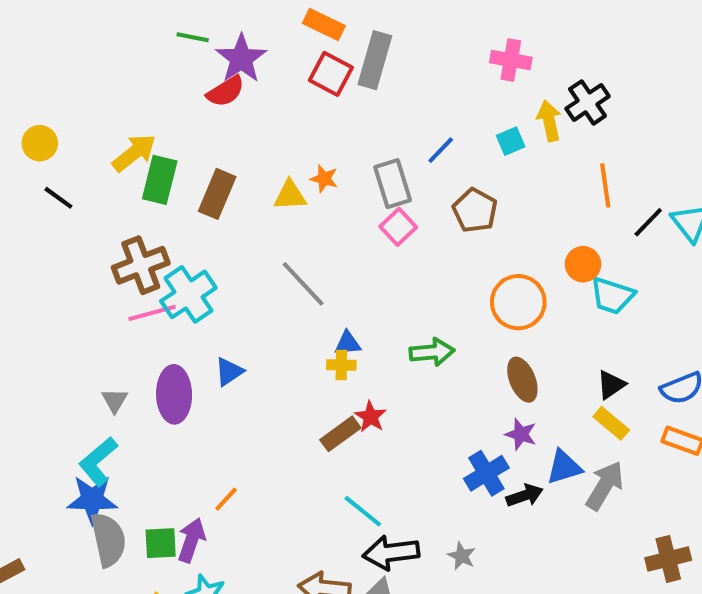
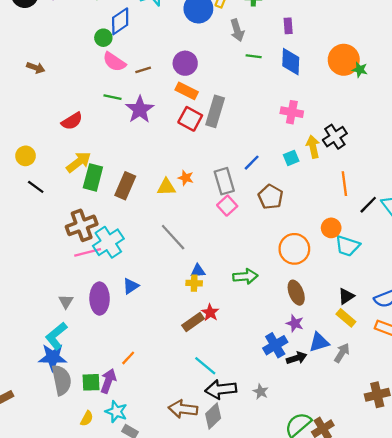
red semicircle: (226, 91) -> (72, 121), moved
gray arrow: (605, 486) -> (342, 353), size x0.7

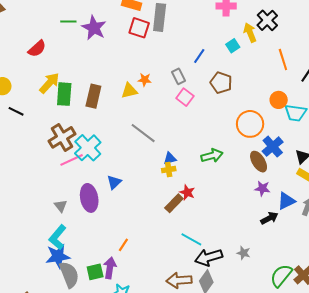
gray rectangle: (224, 181) -> (179, 76), size x0.7
blue cross: (275, 345) -> (273, 147), moved

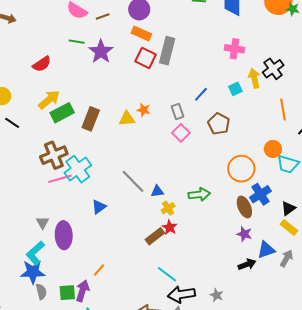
green rectangle: (64, 94) -> (62, 113), turned 50
gray line: (143, 133) -> (133, 181), moved
yellow cross: (169, 170) -> (168, 208), moved, turned -32
purple ellipse: (89, 198) -> (64, 235), moved
gray semicircle: (69, 275) -> (41, 292), size x0.6

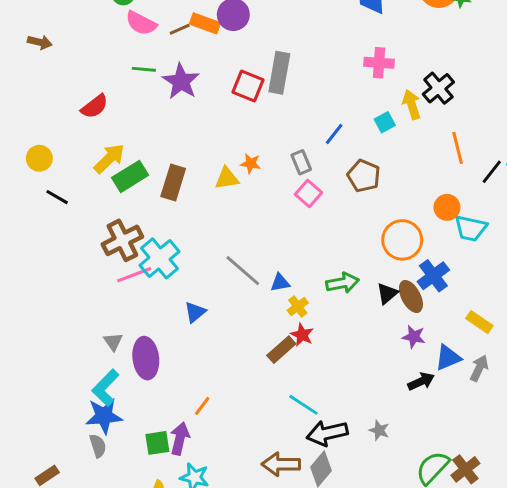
orange rectangle: (141, 34) -> (205, 23), moved
black triangle: (288, 208) -> (387, 293), moved
gray semicircle: (41, 292) -> (98, 446), moved

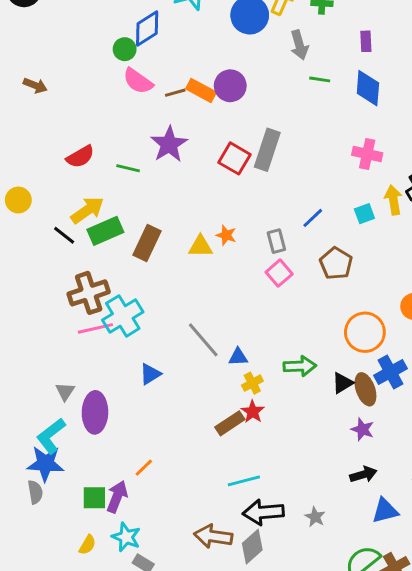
green line: (144, 69) -> (128, 168), moved
black line: (57, 197) -> (64, 235), moved
blue triangle: (448, 358) -> (385, 511), moved
cyan line: (303, 405) -> (244, 481), turned -56

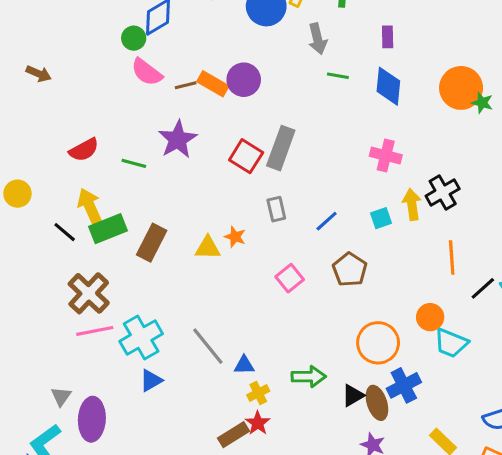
yellow arrow: (87, 210) -> (90, 206), turned -80
gray rectangle: (276, 241) -> (276, 209), moved
brown cross: (89, 293) -> (89, 293), turned -30
cyan cross: (123, 316) -> (141, 338), moved

